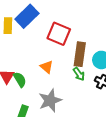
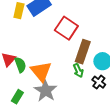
orange triangle: (47, 67) -> (41, 71), moved, size x1.6
gray star: (50, 100) -> (46, 91), turned -30

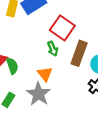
green arrow: (78, 70) -> (53, 49), moved
orange triangle: (41, 71) -> (45, 74), moved, size x0.7

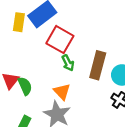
red square: (62, 28) -> (60, 40), moved

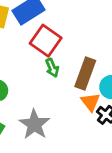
orange triangle: (62, 92) -> (90, 102), moved

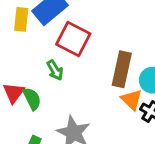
green arrow: (52, 68) -> (55, 70), moved

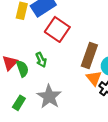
green arrow: (55, 70) -> (41, 60), moved

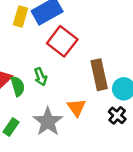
brown rectangle: (89, 55) -> (99, 75), turned -35
orange triangle: (94, 78) -> (76, 108), moved

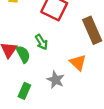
gray star: (48, 122) -> (56, 80), size x0.7

